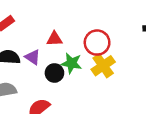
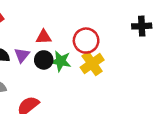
purple triangle: (33, 57) -> (22, 55), turned 35
black circle: (54, 73) -> (44, 60), moved

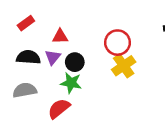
red triangle: (44, 37) -> (60, 36), moved
green star: (61, 61) -> (71, 83), moved

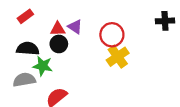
purple triangle: (53, 57) -> (75, 27), moved, turned -35
black circle: (75, 62) -> (59, 44), moved
green star: (71, 83) -> (43, 66), moved

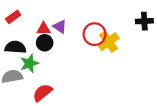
yellow cross: (118, 57) -> (109, 42), moved
green star: (43, 66) -> (29, 63), turned -30

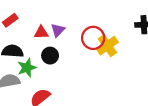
purple triangle: (60, 27) -> (58, 30), turned 40
black circle: (45, 43) -> (50, 56), moved

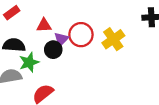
purple triangle: (58, 30) -> (61, 39), moved
red circle: (93, 38) -> (81, 35), moved

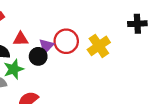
red triangle: (44, 25) -> (21, 39), moved

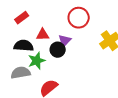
red circle: (66, 41) -> (79, 18), moved

